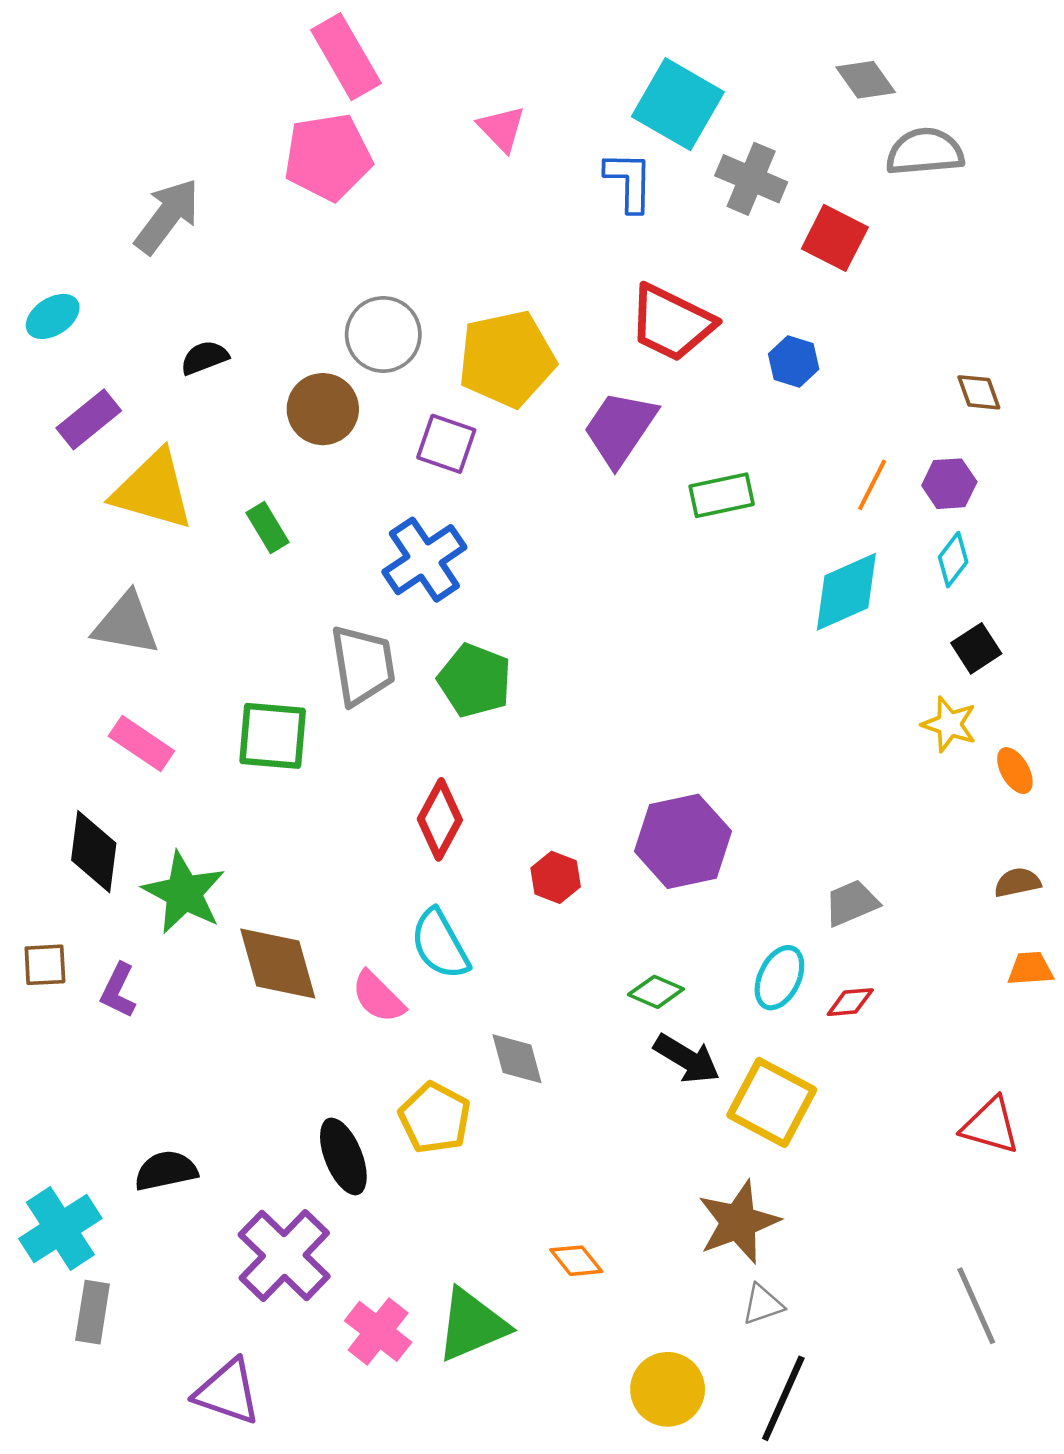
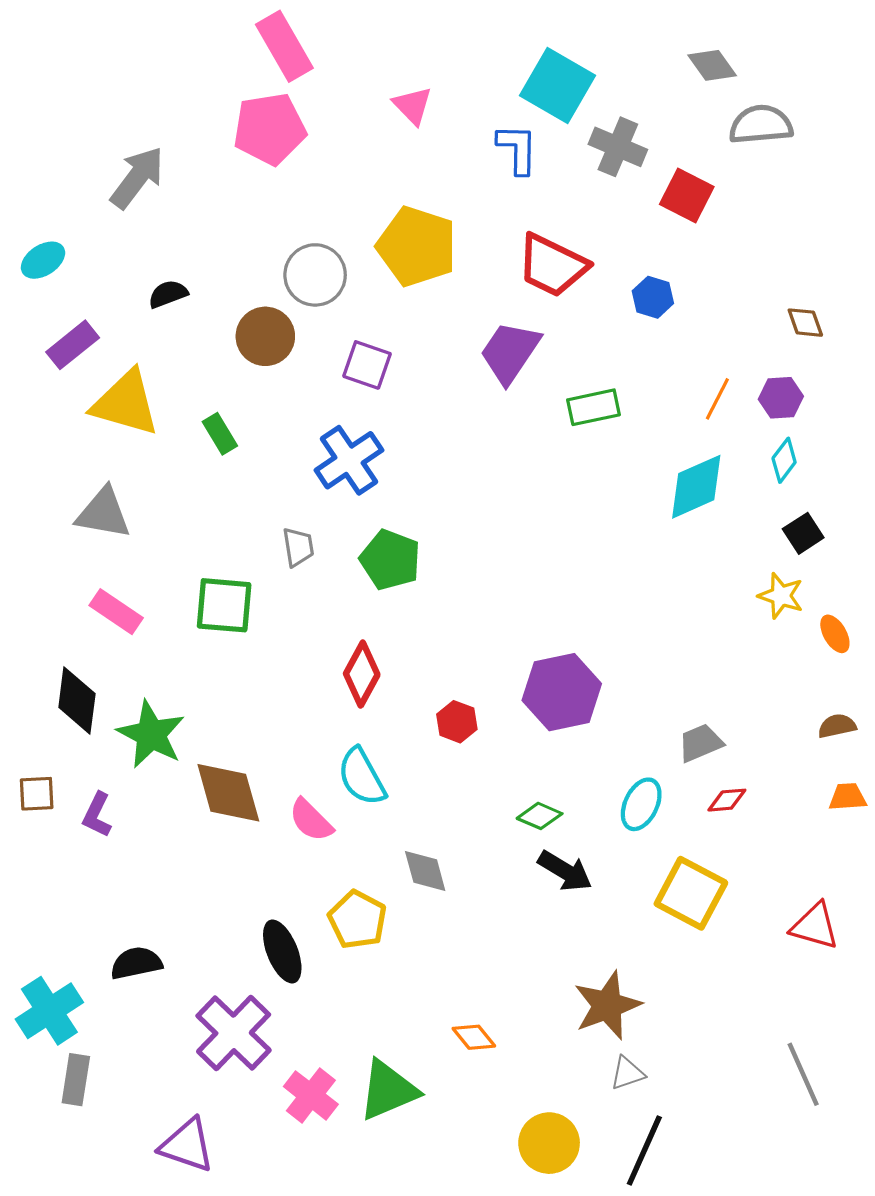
yellow pentagon: (507, 359) -> (417, 246), moved, turned 30
gray trapezoid: (363, 665) -> (298, 547), size x0.6
red diamond: (850, 1002) -> (727, 800), moved
yellow square: (772, 1102) -> (691, 893), moved

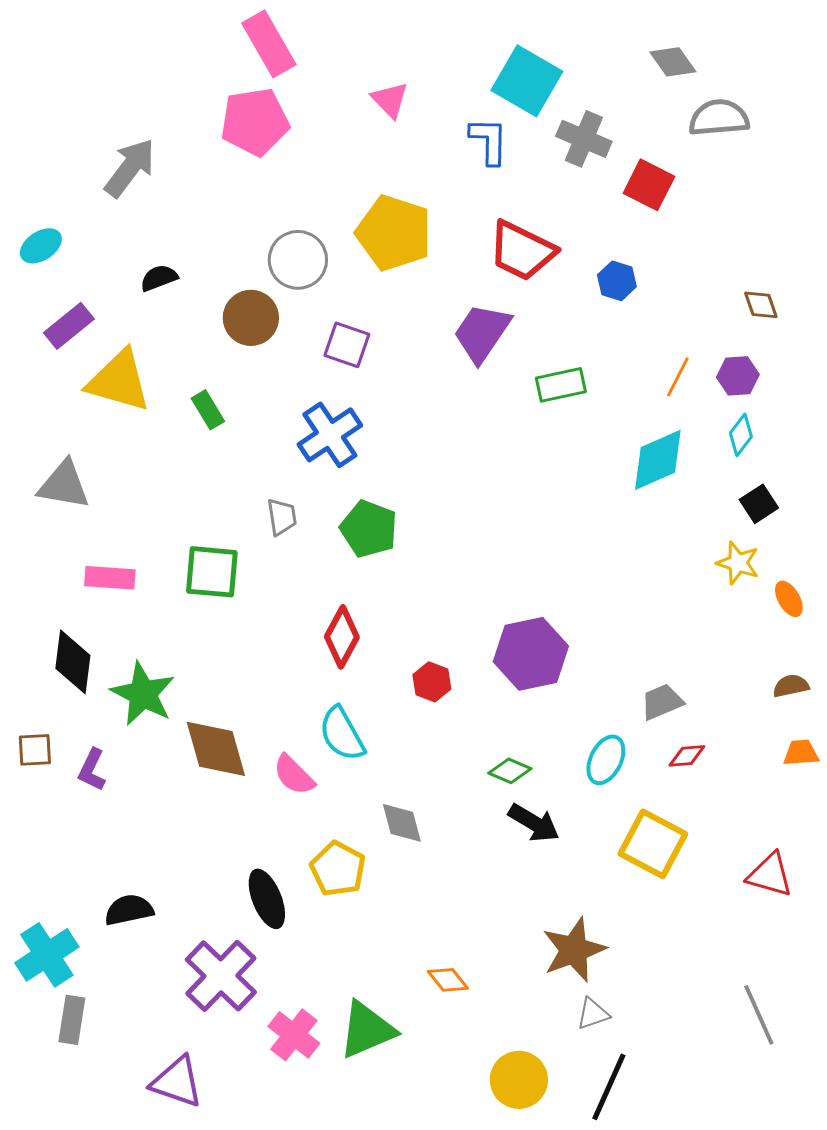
gray triangle: (103, 513) -> (64, 485), moved
pink rectangle: (116, 612) -> (110, 578), turned -30

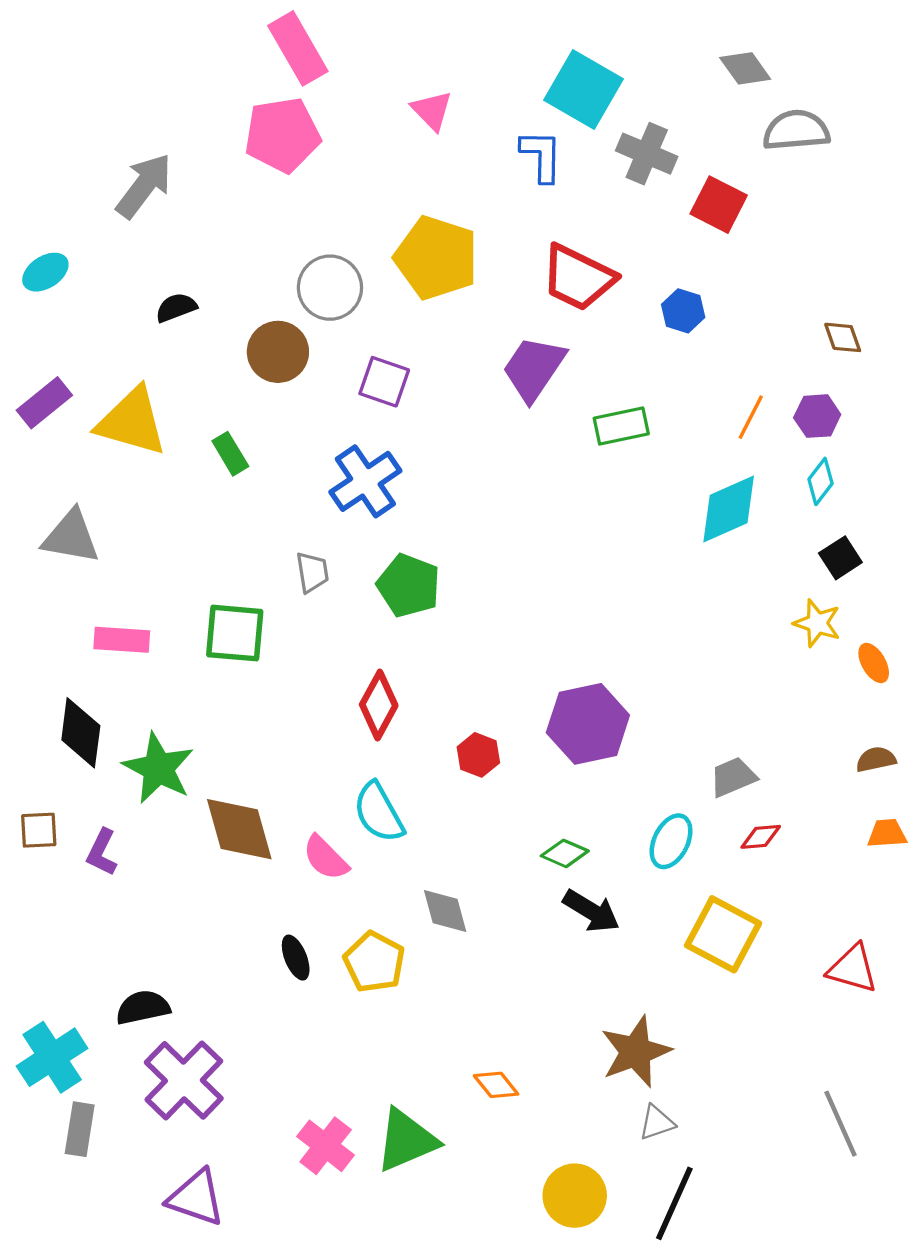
purple rectangle: (69, 326) -> (44, 403), moved
black ellipse: (267, 899) -> (296, 958), moved, size x0.7
purple cross: (221, 976) -> (184, 1080), moved

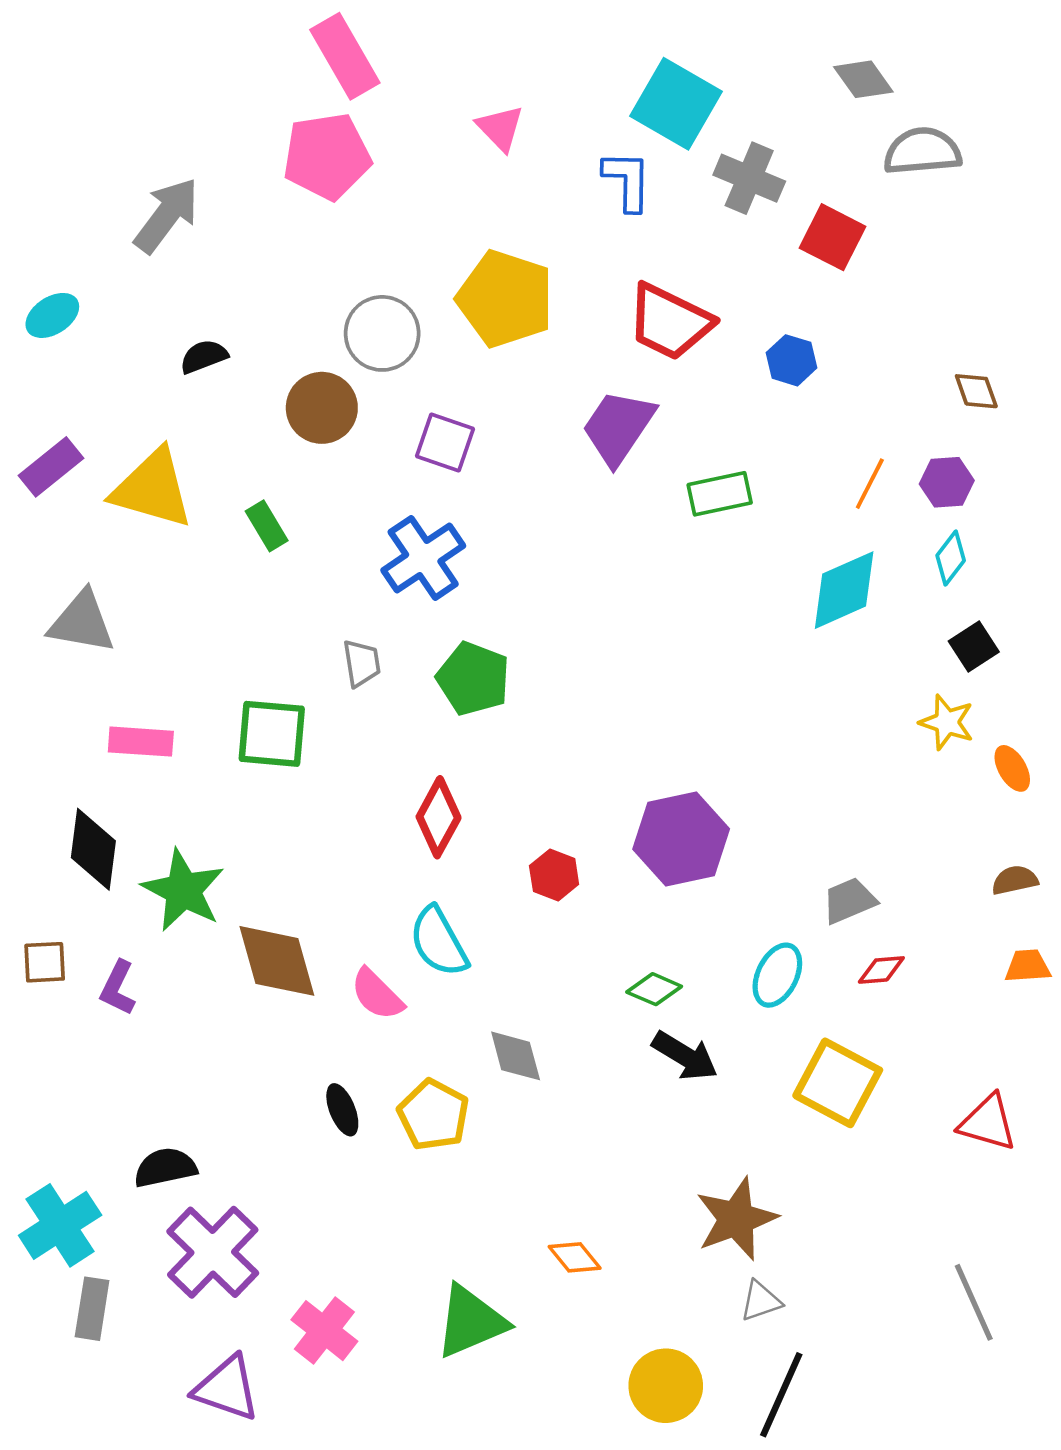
pink cross: (326, 1146) -> (324, 1331), moved

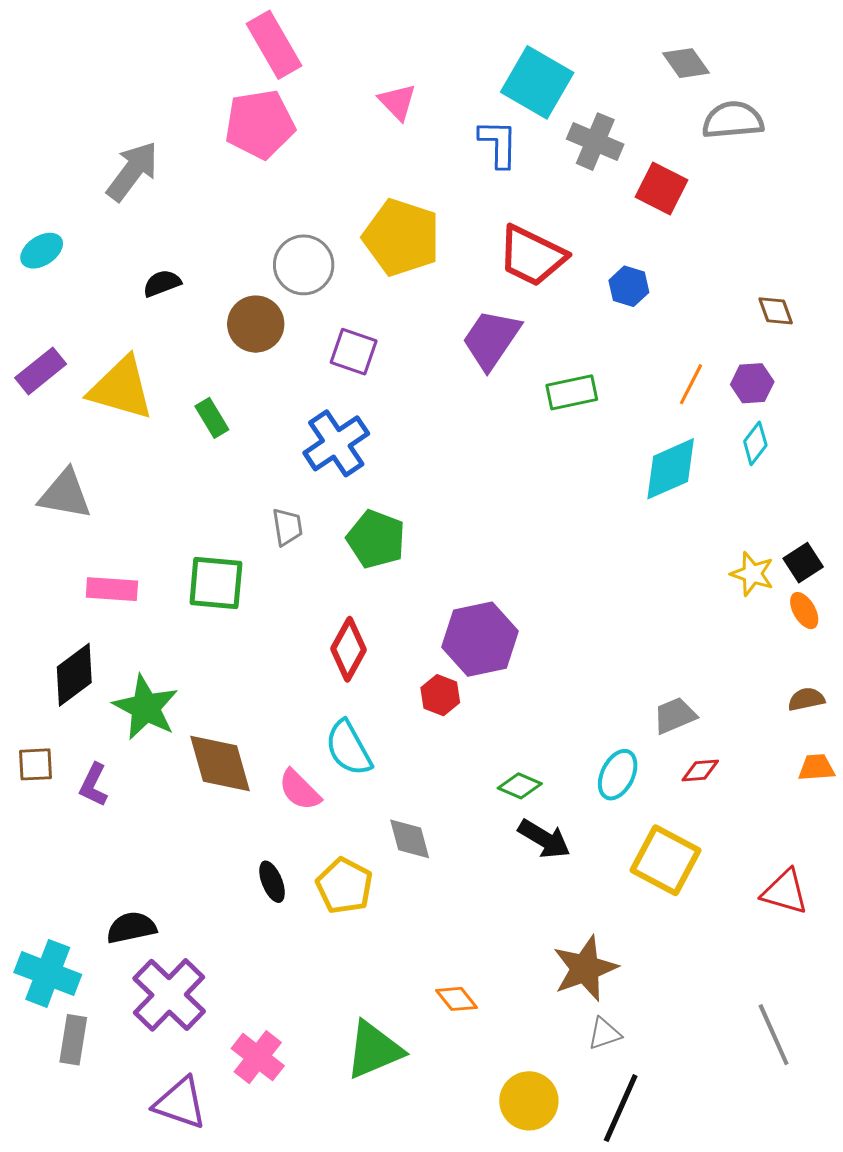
black square: (974, 647) -> (803, 563), moved
purple hexagon: (681, 839) -> (480, 639), moved
black diamond: (93, 849) -> (74, 675), turned 46
cyan cross: (60, 1225) -> (48, 973), turned -36

